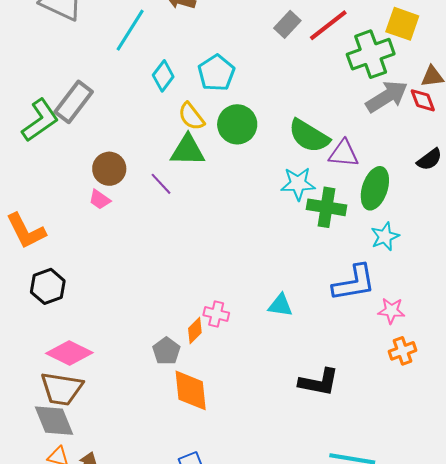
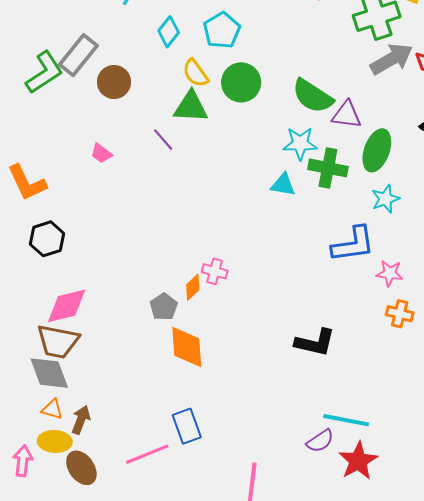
brown circle: (109, 169) -> (114, 82), moved
cyan triangle: (280, 305) -> (283, 185), moved
orange cross: (402, 351) -> (400, 314), turned 32
pink diamond: (69, 353) -> (67, 306), turned -42

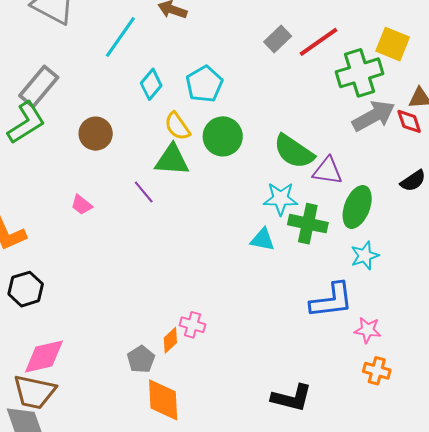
gray rectangle: (78, 55) -> (39, 86), moved

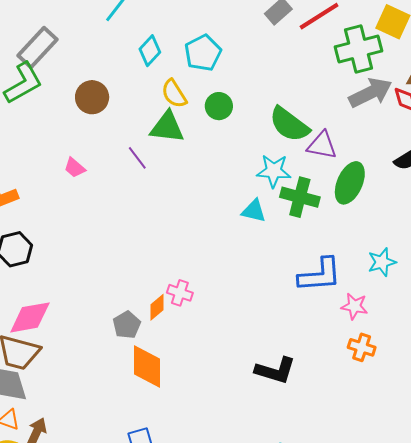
green circle: (223, 136) -> (219, 106), size x0.7
cyan star: (365, 256) -> (382, 262), moved

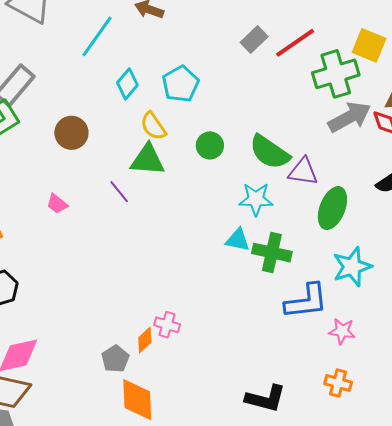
green circle: (219, 106) -> (210, 145), moved
green cross: (300, 197) -> (272, 253), moved
cyan star: (382, 262) -> (352, 267), moved, size x1.4
orange cross: (362, 347) -> (338, 383), moved

